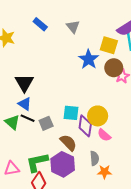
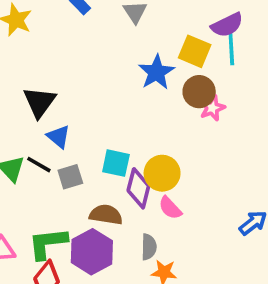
blue triangle: (25, 104) -> (58, 137), moved
brown semicircle: (68, 143) -> (106, 215), turned -42

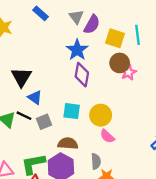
purple semicircle: (227, 25) -> (92, 24), moved, turned -30
blue star: (156, 72) -> (77, 50), moved
purple diamond: (138, 188) -> (82, 75), moved

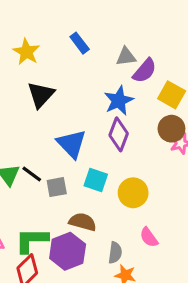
gray triangle: (76, 17) -> (126, 57), turned 49
black triangle: (21, 77) -> (41, 95), moved
blue triangle: (35, 97) -> (72, 144), moved, size x1.5
pink semicircle: (107, 136) -> (149, 237), moved

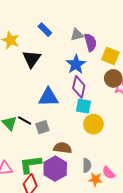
purple semicircle: (145, 71) -> (90, 42), turned -48
black triangle: (41, 95) -> (32, 59), moved
blue triangle: (72, 144) -> (48, 97), turned -40
cyan square: (96, 180) -> (84, 106), moved
pink semicircle: (149, 237) -> (109, 173), moved

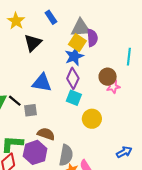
gray triangle: (77, 35) -> (81, 28), size x1.5
yellow square: (110, 56) -> (77, 43), moved
yellow circle: (93, 124) -> (92, 119), moved
gray semicircle: (87, 165) -> (66, 155), size x1.5

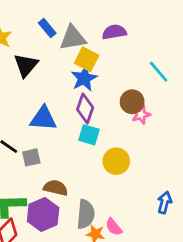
gray triangle: (81, 28) -> (73, 38), moved
purple semicircle: (92, 38) -> (114, 32), moved, turned -90
cyan line: (129, 57) -> (159, 72), turned -42
blue arrow: (124, 152) -> (165, 202), turned -42

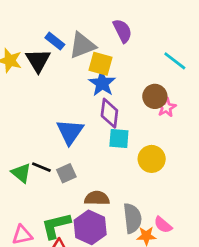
purple semicircle: (114, 32) -> (122, 31), turned 85
black triangle: (26, 65) -> (38, 61), moved
blue triangle: (43, 118) -> (70, 132), turned -48

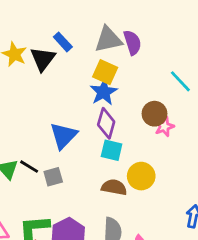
gray triangle: (82, 45) -> (108, 39), moved
brown semicircle: (97, 198) -> (114, 187), moved

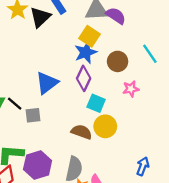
purple semicircle: (132, 43) -> (116, 16), turned -48
brown circle: (155, 114) -> (118, 61), moved
cyan square: (112, 150) -> (96, 103), moved

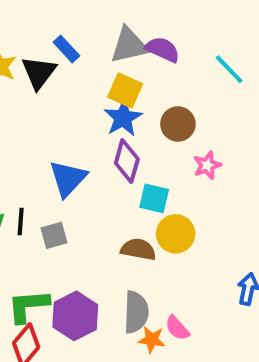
cyan line: (150, 54) -> (229, 69), moved
black line: (15, 104) -> (21, 222), turned 63

